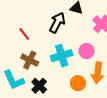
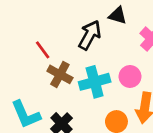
brown cross: (30, 60) -> (60, 74), moved

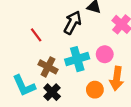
brown cross: (60, 74) -> (48, 67), moved

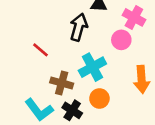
pink circle: (105, 54) -> (121, 40), moved
orange circle: (95, 90) -> (99, 98), moved

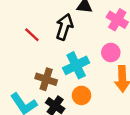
pink circle: (121, 40) -> (111, 53), moved
red line: (40, 50) -> (32, 35), moved

